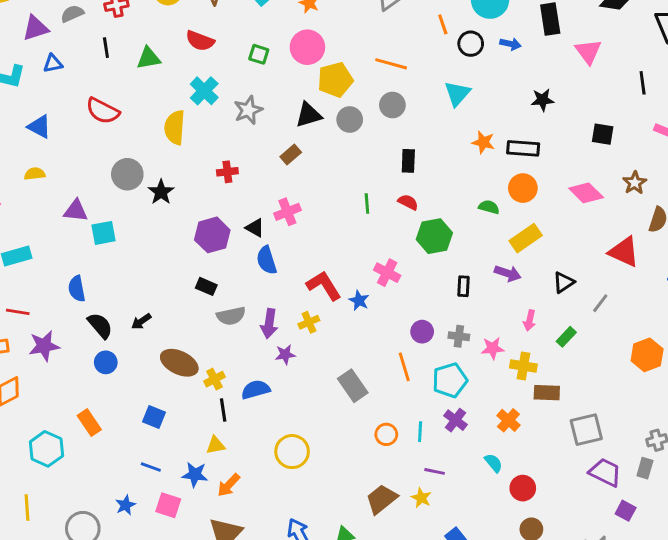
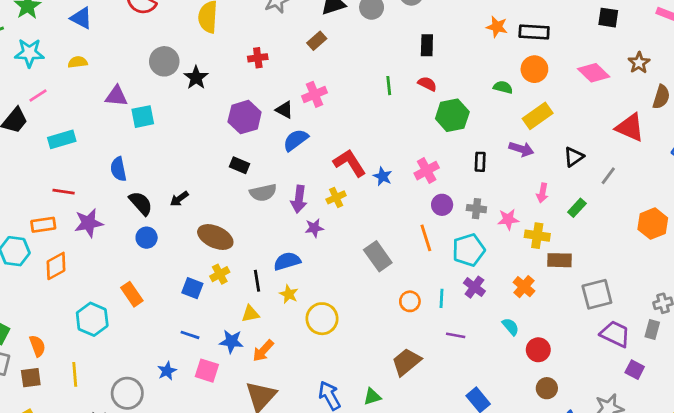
blue semicircle: (267, 260) -> (296, 140), turned 72
pink cross: (387, 273) -> (427, 171), moved, turned 35
yellow cross: (214, 379) -> (220, 274), moved
yellow star: (421, 498) -> (289, 294), moved

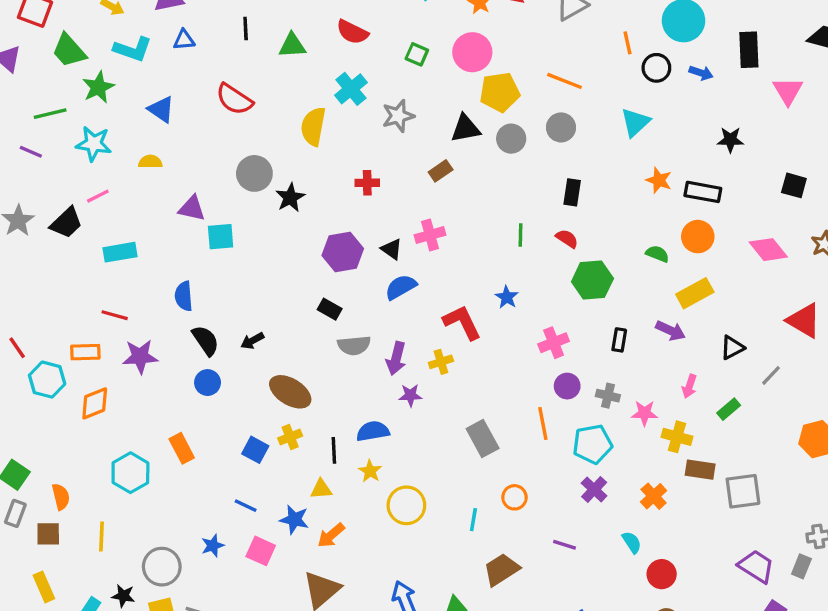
blue star: (383, 176) -> (507, 297), moved
gray square: (597, 294) -> (743, 491), moved
cyan line: (441, 298) -> (473, 520), moved

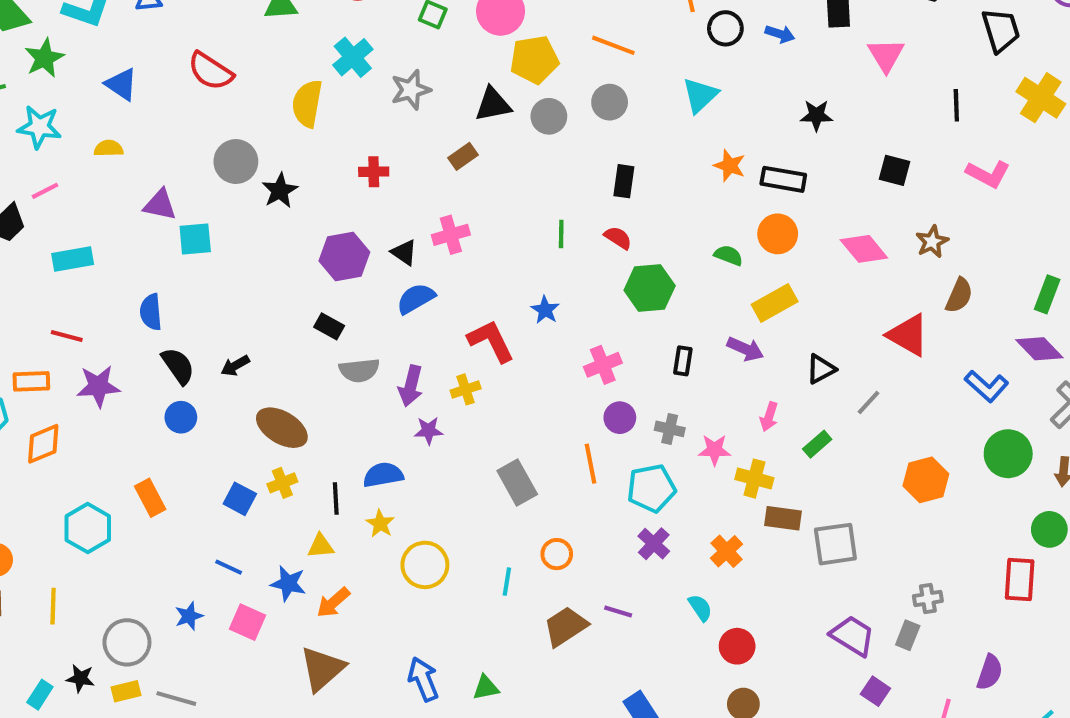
brown trapezoid: (501, 570) -> (566, 626), moved

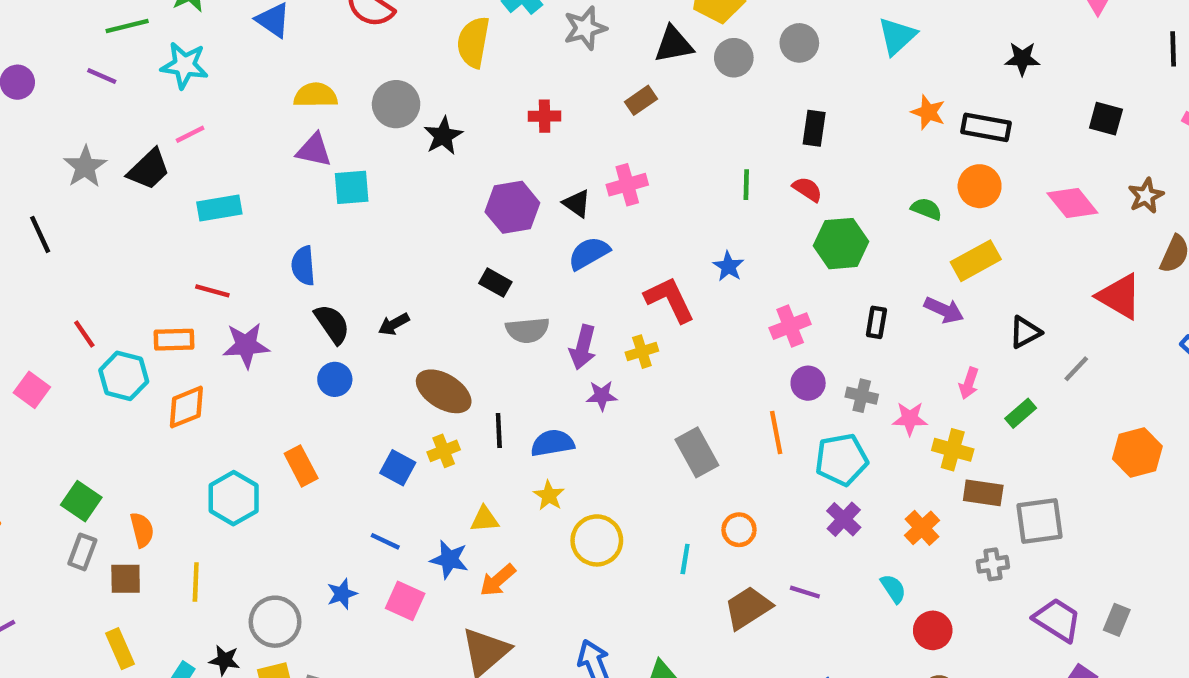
yellow semicircle: (109, 148) -> (316, 95), moved, size x1.4
black line: (336, 499) -> (499, 430), moved
gray cross: (928, 599) -> (993, 564), moved

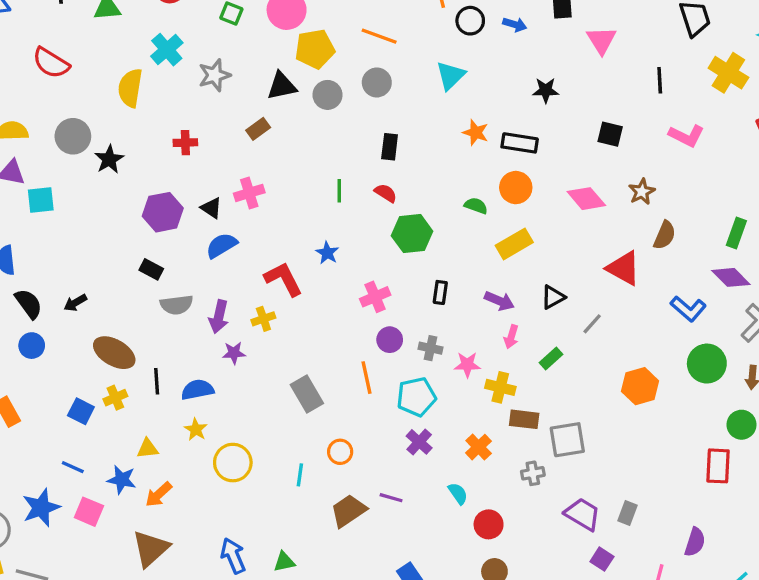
purple arrow: (944, 310) -> (499, 301), moved
blue star: (342, 594) -> (41, 508), size x1.6

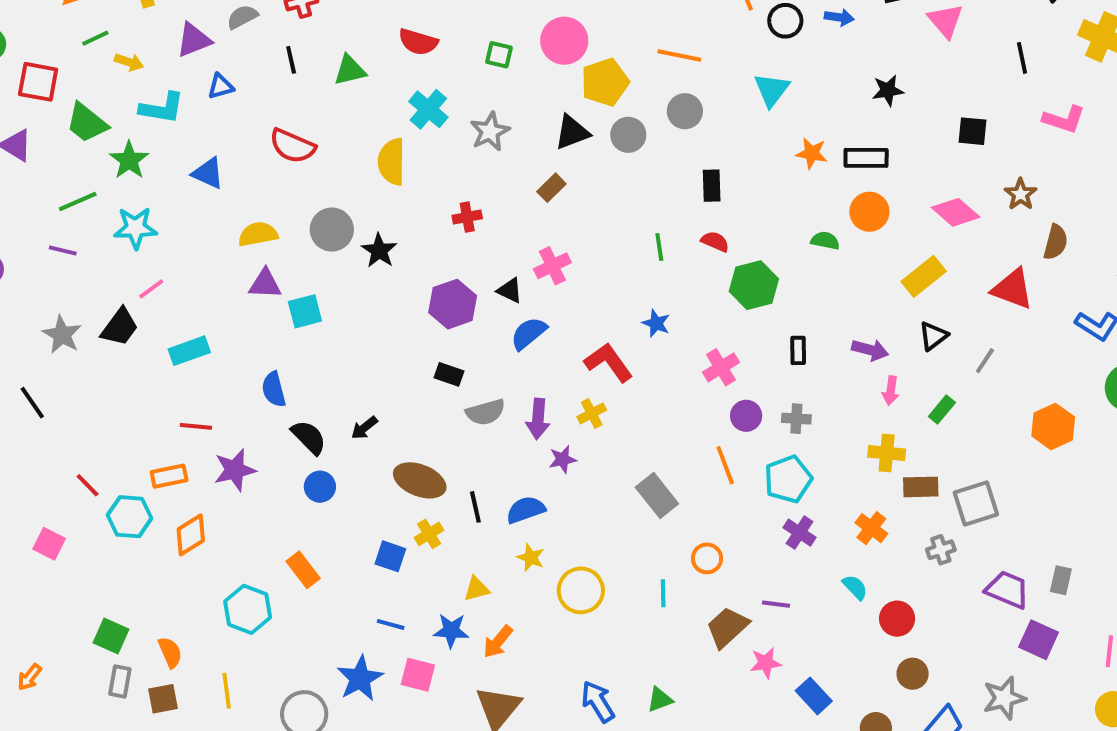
yellow rectangle: (514, 244) -> (924, 276), moved
pink star: (467, 365) -> (766, 663), moved
purple square: (602, 559) -> (1039, 640), size x1.4

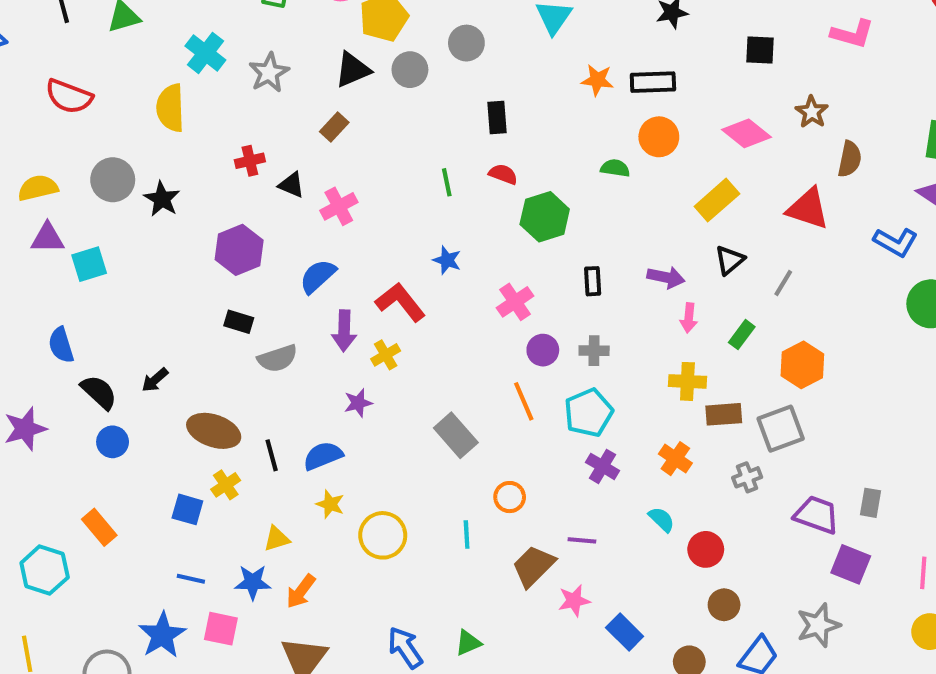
black triangle: (510, 290) -> (291, 185), moved
purple arrow: (538, 419) -> (344, 331), moved
orange hexagon: (1053, 427) -> (802, 365), moved

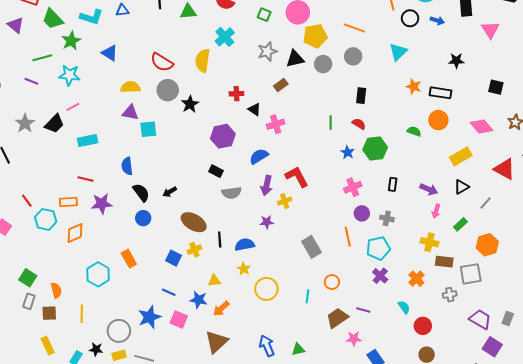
gray star: (269, 73) -> (267, 51), moved
red semicircle: (69, 96) -> (162, 62), moved
blue star: (447, 260) -> (347, 152), moved

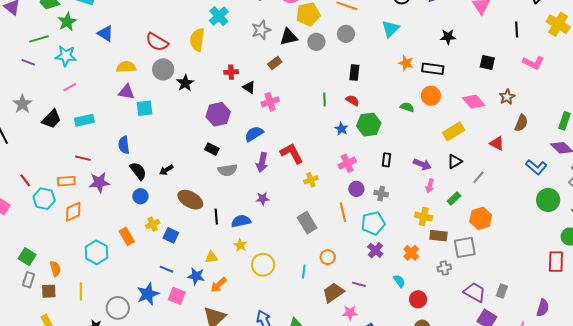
black trapezoid: (54, 124) -> (51, 119), moved
red triangle: (504, 169) -> (497, 143), size x0.7
yellow cross: (285, 201) -> (311, 180), moved
yellow cross: (194, 250) -> (153, 224), moved

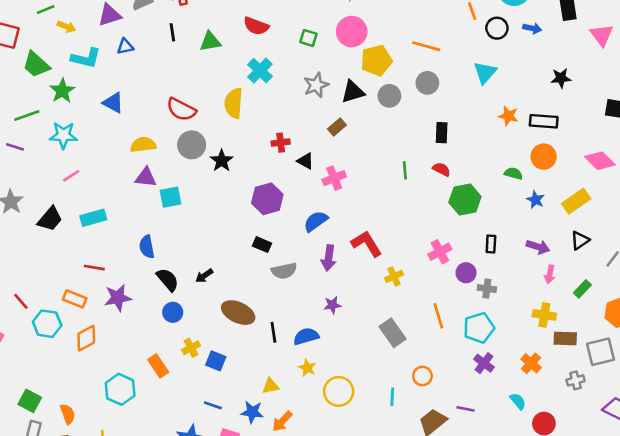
blue star: (341, 129) -> (536, 200), moved
orange rectangle: (66, 181) -> (75, 299), turned 30
purple circle: (356, 189) -> (466, 273), moved

